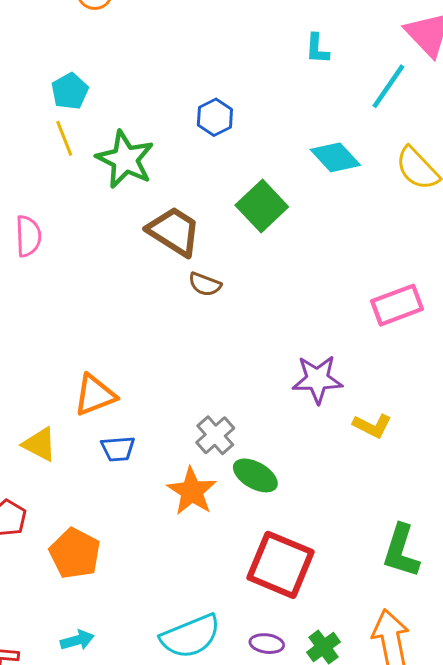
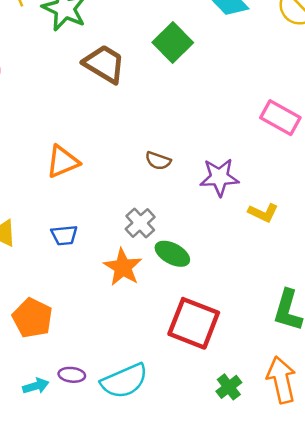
brown semicircle: (205, 284) -> (158, 161), moved
pink rectangle: (397, 305) -> (280, 118), turned 51
orange triangle: (95, 395) -> (63, 161), moved
purple ellipse: (267, 644) -> (72, 375), moved

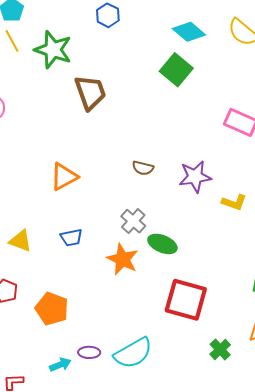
green square: (173, 43) -> (176, 70), moved
brown trapezoid: (104, 64) -> (90, 92), turned 45

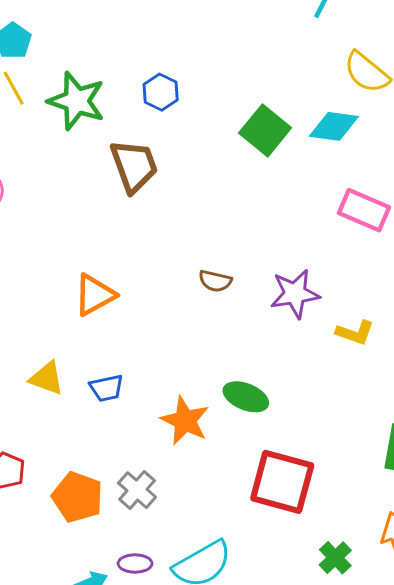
blue hexagon: (108, 15) -> (161, 92), moved
cyan diamond: (189, 32) -> (334, 126), moved, turned -32
gray cross: (133, 221) -> (137, 490), moved
yellow triangle: (20, 241) -> (47, 378), moved

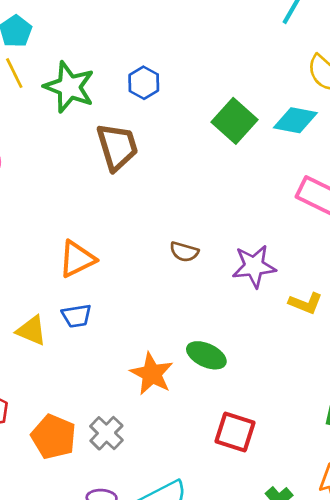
blue trapezoid: (107, 388) -> (77, 316), moved
red square: (282, 482) -> (235, 432), size x0.7

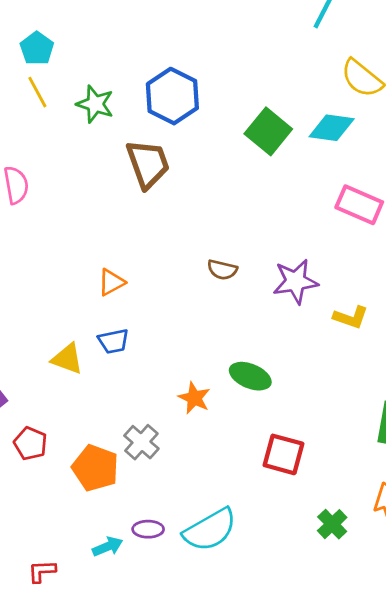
blue hexagon: (144, 83) -> (172, 96), size x1.6
green star: (69, 87) -> (95, 104), size x0.7
orange triangle: (77, 259) -> (111, 282), size x0.7
orange star: (152, 374) -> (194, 398), size x0.7
gray cross: (106, 433) -> (141, 442), moved

